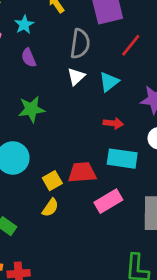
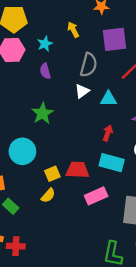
cyan triangle: (109, 82) -> (108, 99), turned 30
green star: (31, 109) -> (42, 113), turned -30
red arrow: (113, 123) -> (108, 133), turned -84

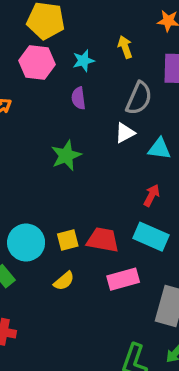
cyan circle: (22, 151) -> (26, 243), moved
yellow semicircle: (48, 195) -> (64, 281), moved

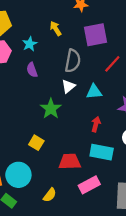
green star: (66, 155) -> (51, 109), moved
yellow square: (68, 240) -> (36, 143), moved, turned -32

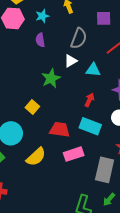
purple square: (95, 35) -> (104, 18), size x0.7
yellow semicircle: (50, 195) -> (36, 157), size x1.5

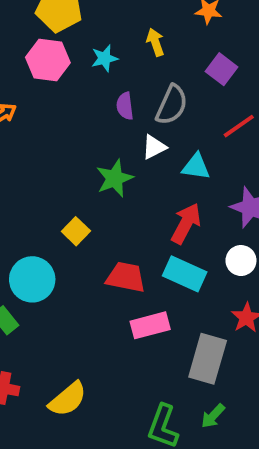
purple square: (104, 18) -> (222, 69), turned 35
purple semicircle: (40, 40) -> (125, 106), moved
red arrow: (89, 100) -> (186, 224), size x1.5
yellow semicircle: (36, 157) -> (68, 399), moved

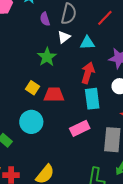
cyan rectangle: (185, 274) -> (92, 99), turned 70
red trapezoid: (126, 277) -> (54, 95), moved
cyan circle: (32, 279) -> (31, 122), moved

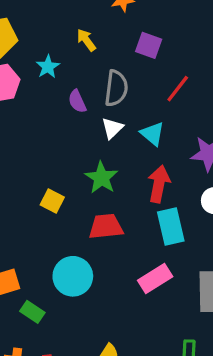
cyan triangle: (87, 43) -> (152, 134), turned 49
green star: (47, 57) -> (101, 178), moved
yellow square: (33, 88) -> (52, 201), moved

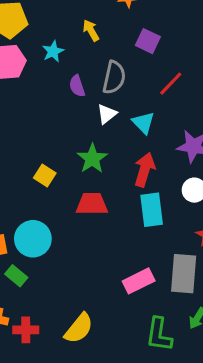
cyan circle: (73, 276) -> (33, 239), moved
pink rectangle: (155, 278) -> (139, 281), moved

